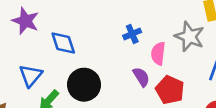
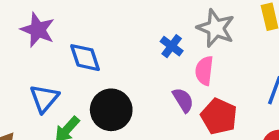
blue cross: (132, 34) -> (172, 46), turned -30
gray star: (189, 37) -> (216, 28), moved

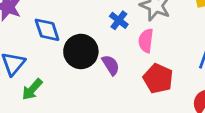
purple semicircle: (183, 100) -> (111, 65), moved
black circle: (111, 110) -> (81, 51), moved

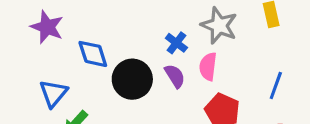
purple semicircle: (111, 65) -> (175, 76), moved

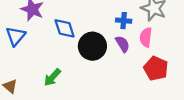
blue cross: (176, 43) -> (124, 21), turned -32
blue triangle: (53, 93) -> (16, 36), moved

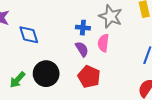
black circle: (92, 46) -> (46, 74), moved
red pentagon: (156, 68) -> (89, 77), moved

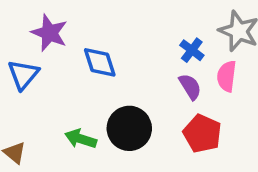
blue cross: (83, 28) -> (192, 50), turned 32
green arrow: (17, 80) -> (81, 139), turned 66

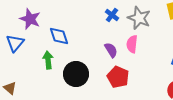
blue cross: (192, 50) -> (112, 15), moved
green arrow: (81, 139) -> (48, 60), moved, turned 66

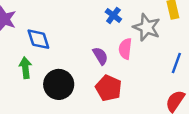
blue cross: (112, 15) -> (113, 15), moved
gray star: (139, 18) -> (147, 27), moved

